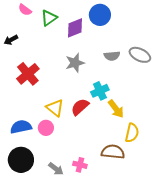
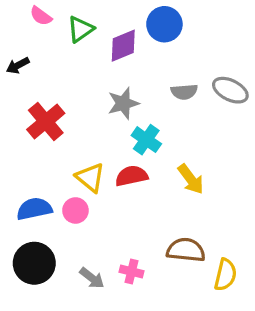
cyan cross: (100, 91) -> (146, 140), moved, turned -30
red semicircle: (80, 107) -> (131, 176), turned 30
yellow semicircle: (132, 133) -> (225, 275), moved

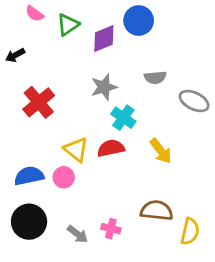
gray ellipse: (230, 90) -> (194, 101), moved

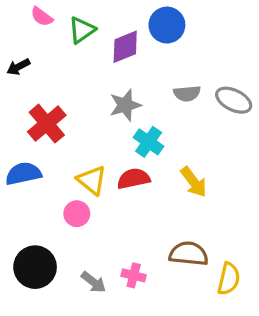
gray ellipse: (194, 101) -> (234, 100), moved
blue semicircle: (29, 176) -> (23, 174), moved

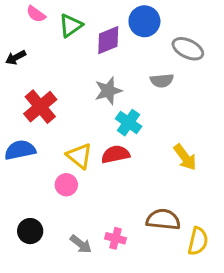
gray ellipse: (234, 100) -> (188, 49), moved
yellow arrow: (194, 182) -> (185, 157), moved
black circle: (35, 267) -> (30, 231), size x0.7

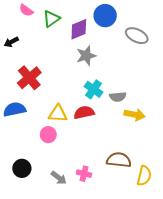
gray semicircle: (162, 81) -> (118, 97), moved
gray star: (108, 91) -> (86, 56), moved
yellow triangle: (79, 156) -> (58, 114), turned -36
yellow arrow: (185, 157) -> (135, 115), turned -42

